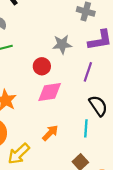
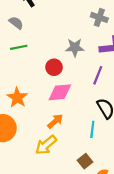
orange arrow: (50, 133) -> (55, 121), moved
yellow arrow: (19, 154) -> (46, 145), moved

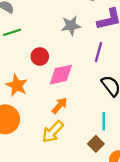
red circle: (54, 67) -> (40, 56), moved
cyan line: (92, 129) -> (104, 121), moved

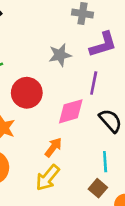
red circle: (40, 56) -> (27, 93), size x1.5
pink diamond: (61, 75) -> (71, 111), moved

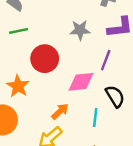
cyan line: (105, 162) -> (95, 118), moved

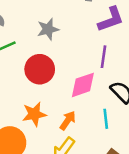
gray star: (80, 30) -> (48, 29), moved
orange star: (18, 86) -> (34, 114), moved, turned -30

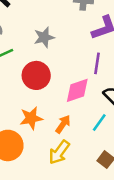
cyan line: (106, 119) -> (99, 123), turned 42

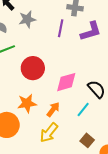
gray star: (44, 37) -> (27, 19), moved
purple line: (97, 63) -> (61, 28), moved

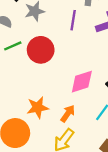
red circle: (33, 68) -> (41, 50), moved

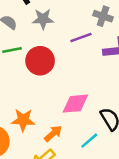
purple line: (73, 20) -> (81, 37), turned 48

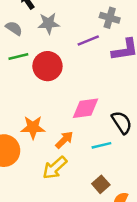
cyan line: (89, 141) -> (101, 145), turned 30

